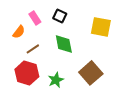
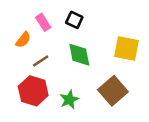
yellow square: (101, 27) -> (127, 48), moved

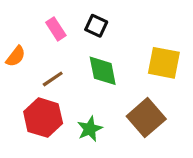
orange semicircle: (23, 40) -> (16, 56), moved

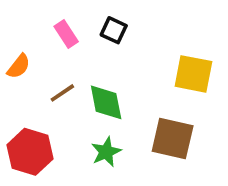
green diamond: (103, 71) -> (106, 102), moved
red hexagon: (43, 118) -> (30, 152), moved
brown square: (146, 118) -> (173, 139), turned -36

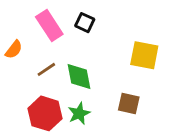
pink rectangle: (66, 34) -> (49, 25), size x1.5
brown square: (173, 139) -> (129, 103), size x0.7
red hexagon: (30, 152) -> (45, 113), moved

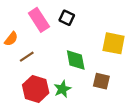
brown line: (46, 69) -> (27, 57), moved
green diamond: (79, 77) -> (76, 60), moved

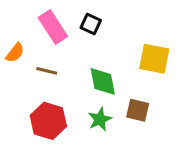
brown line: (27, 57) -> (47, 71), moved, turned 48
green star: (62, 89) -> (100, 119), moved

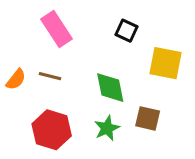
black square: (91, 24) -> (126, 31), moved
orange semicircle: (15, 53) -> (16, 79), moved

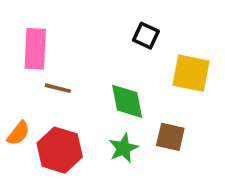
pink rectangle: (57, 29) -> (35, 49), moved, turned 36
orange semicircle: (16, 79) -> (18, 133), moved

